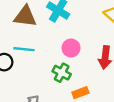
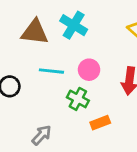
cyan line: (24, 49) -> (51, 71), moved

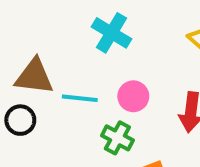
brown triangle: (35, 32) -> (34, 76), moved

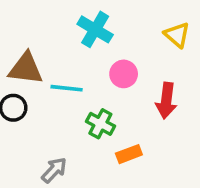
pink circle: (133, 96) -> (124, 74), moved

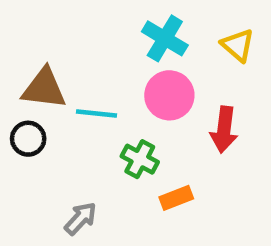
cyan cross: (95, 29) -> (165, 38), moved
pink circle: (124, 74) -> (169, 95), size x1.4

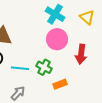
cyan line: (96, 114) -> (20, 68), moved

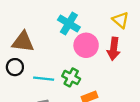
cyan cross: (55, 14) -> (69, 23), moved
red arrow: (81, 54) -> (114, 49), moved

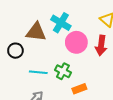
brown triangle: (23, 42) -> (36, 32), moved
black circle: (15, 67) -> (15, 51), moved

